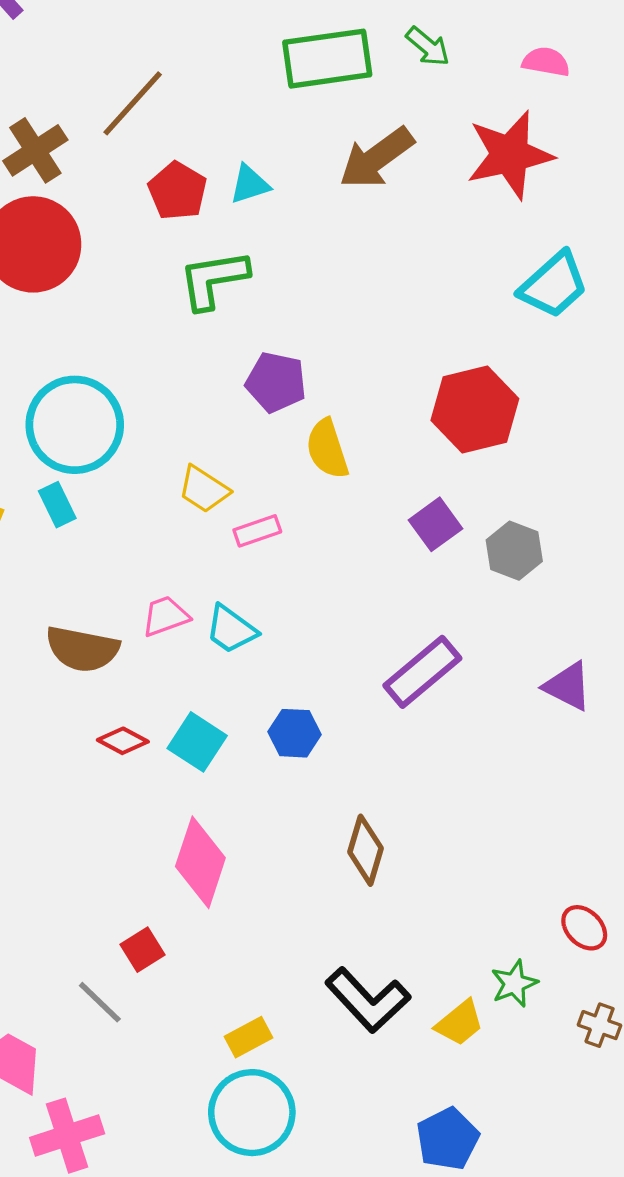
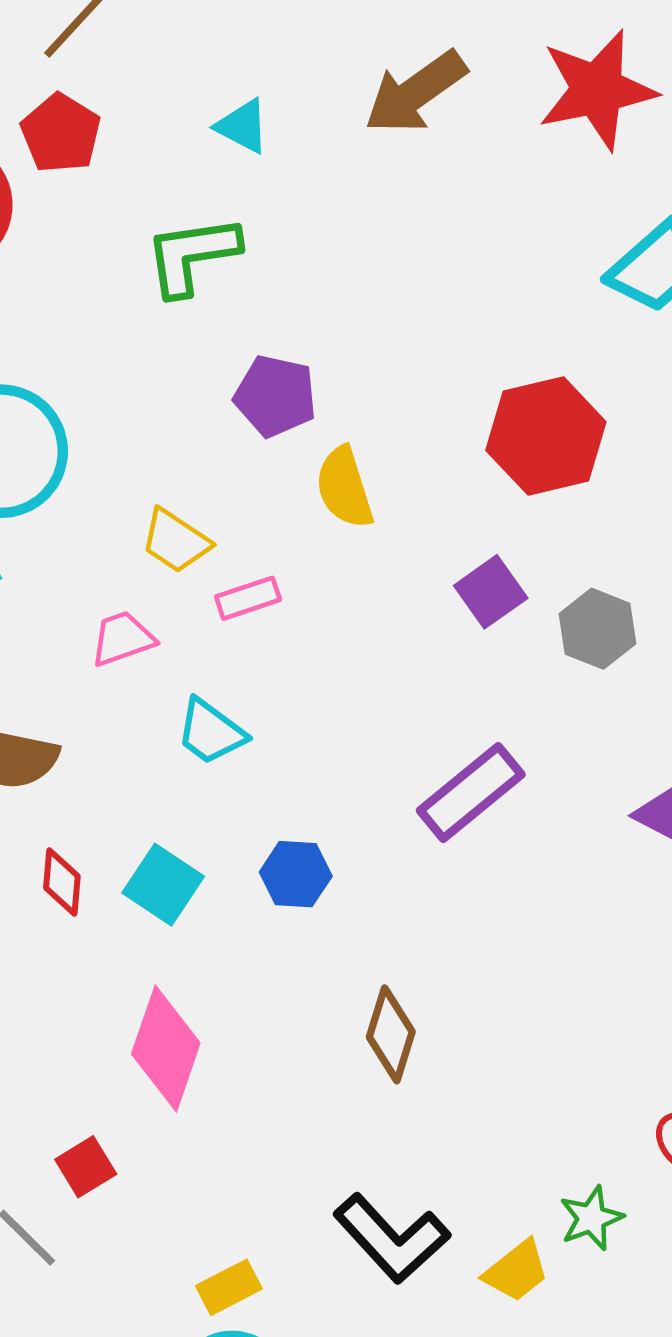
cyan triangle: (250, 184) -> (242, 126), turned 45
red pentagon: (177, 191) -> (61, 133), moved
pink trapezoid: (165, 616) -> (122, 639), moved
red diamond: (123, 741) -> (62, 882), turned 66

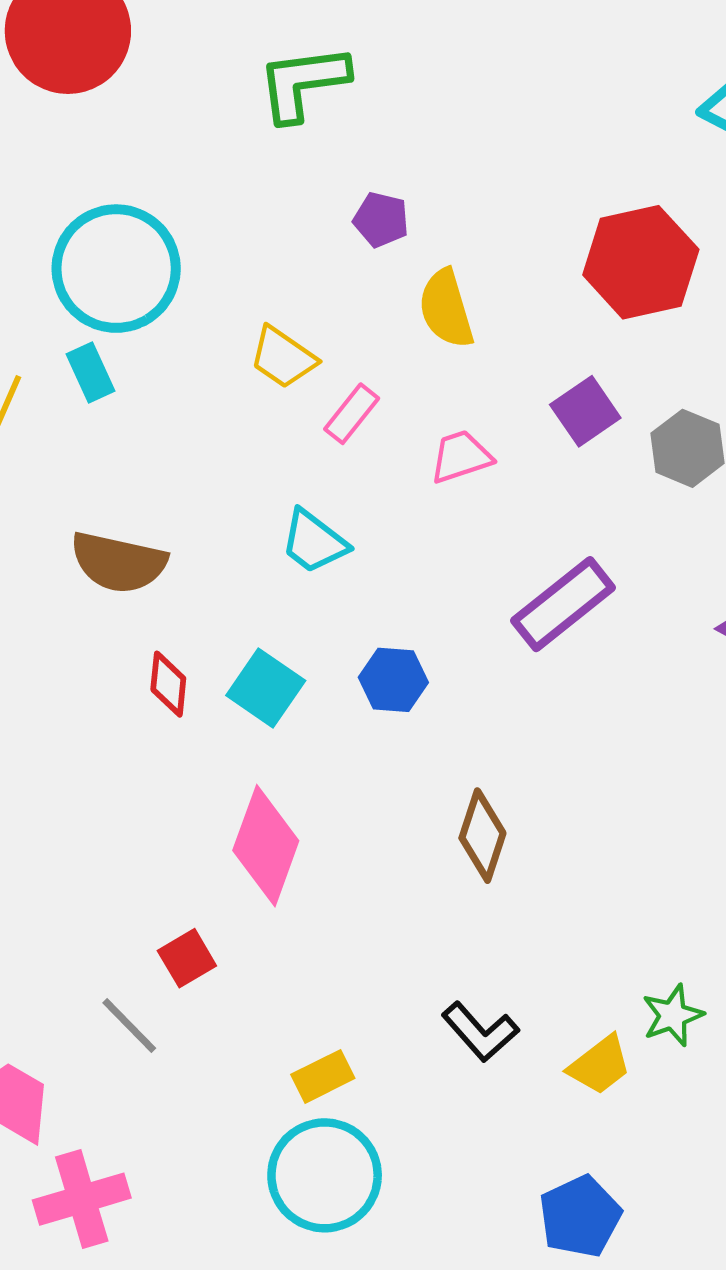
purple pentagon: (275, 396) -> (381, 220), size x0.7
pink rectangle: (248, 598) -> (352, 414), turned -34
pink trapezoid: (122, 639) -> (461, 457), moved
black L-shape: (392, 1238) -> (480, 1032), size x0.7

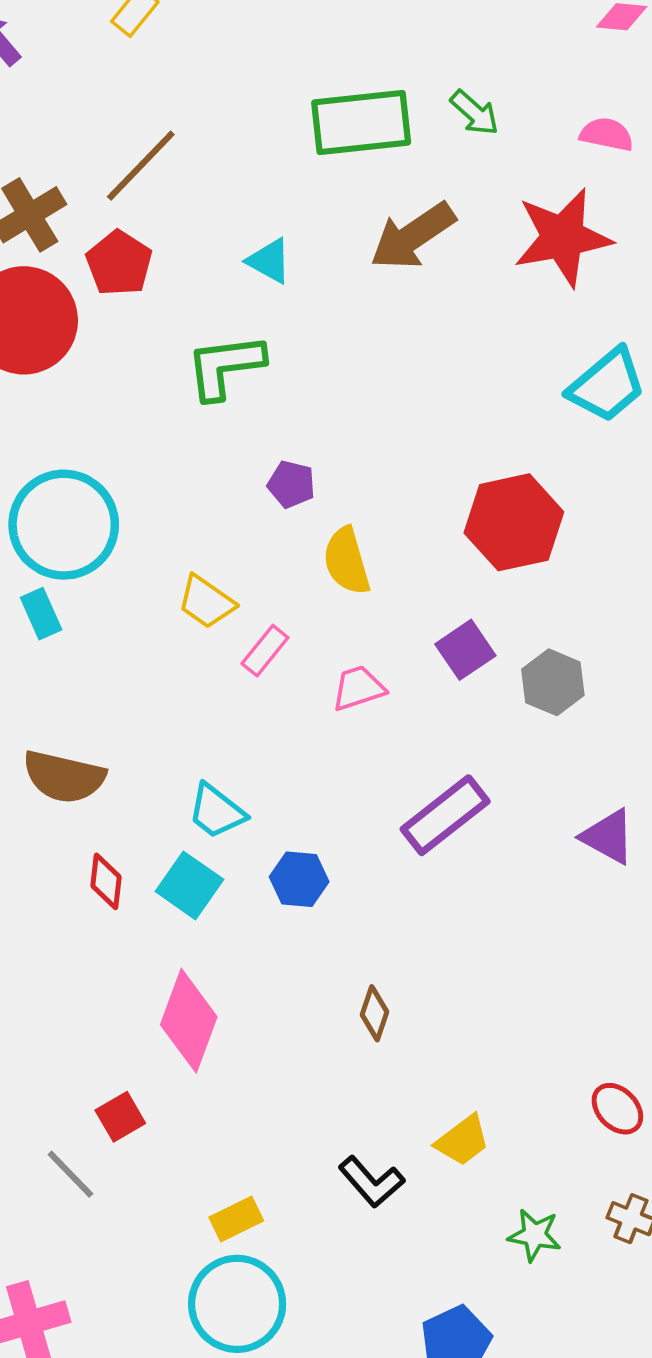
cyan trapezoid: (314, 542) -> (217, 811), moved
brown diamond: (482, 836) -> (375, 1013), size x0.7
green star: (673, 1015) -> (535, 1235), moved, turned 30
yellow trapezoid: (600, 1065) -> (463, 1140), moved

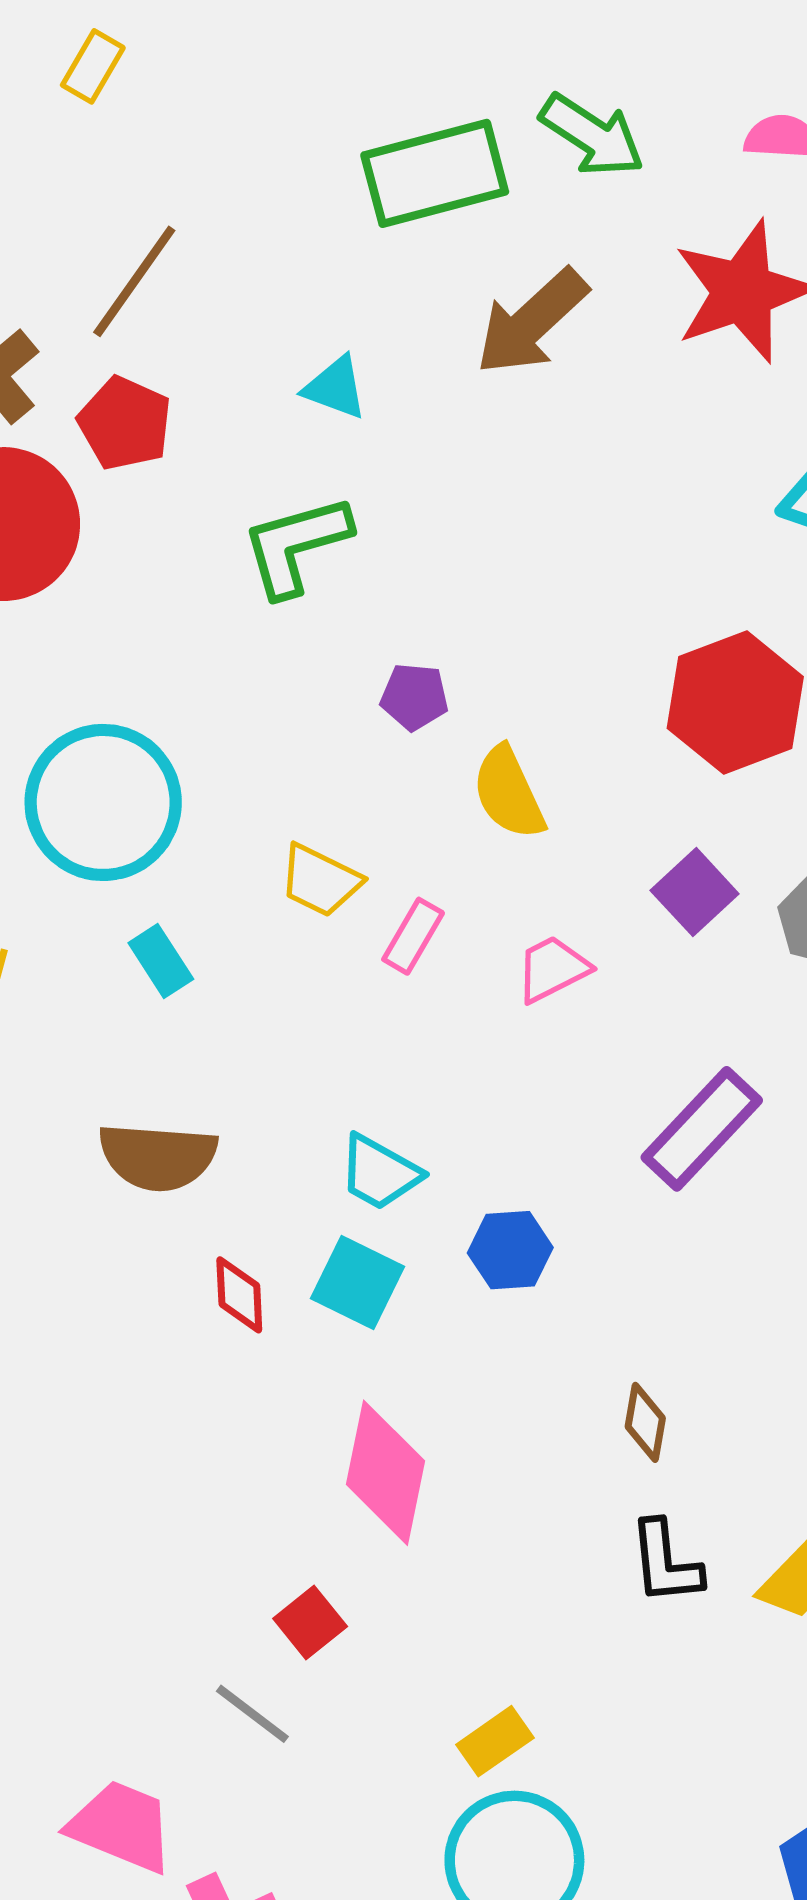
green arrow: (475, 113) -> (592, 135), size x1.4
cyan rectangle: (41, 614) -> (161, 961), moved
black L-shape: (371, 1182) -> (665, 1563), moved, turned 44

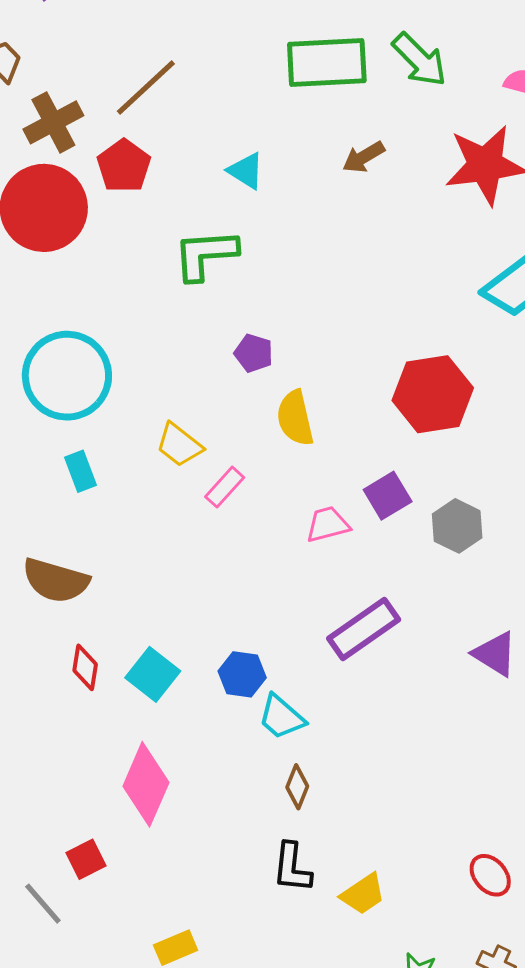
brown arrow: (532, 322) -> (364, 157), size x0.6
pink trapezoid: (552, 969) -> (328, 524), moved
cyan trapezoid: (380, 1173) -> (281, 717), moved

